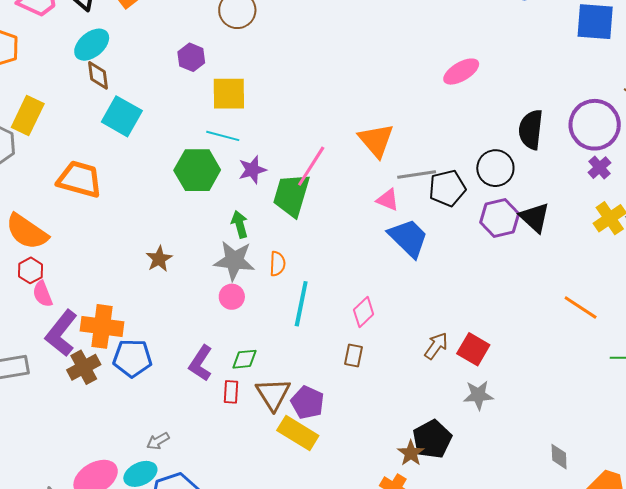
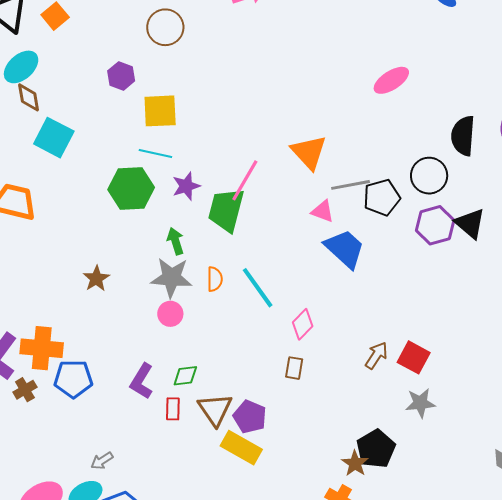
cyan line: (301, 304) -> (258, 288), moved, turned -45
brown cross: (84, 367) -> (25, 390), size x0.7

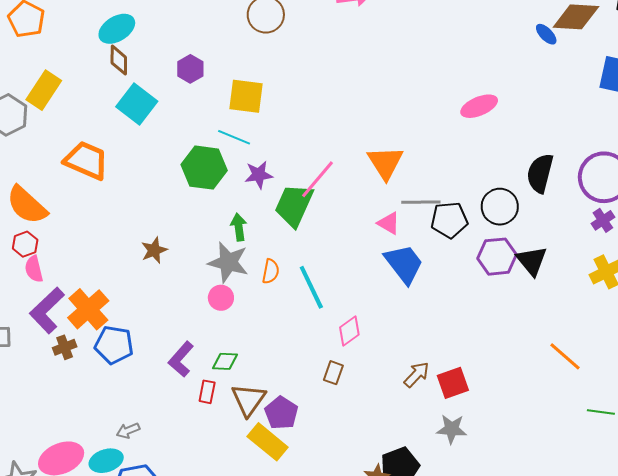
purple hexagon: (121, 76) -> (190, 69), moved
orange cross: (42, 348) -> (88, 309), turned 33
red square: (414, 357) -> (453, 383), turned 32

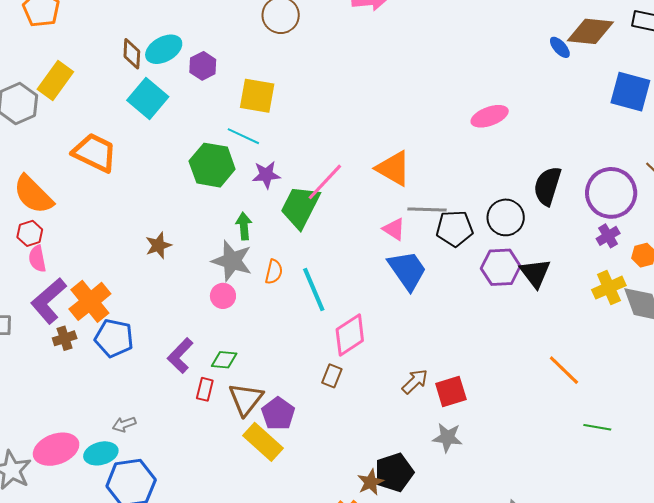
cyan ellipse: (117, 29) -> (164, 49), moved
orange triangle: (385, 163) -> (393, 168), turned -30
pink diamond: (349, 331) -> (350, 335), size x1.4

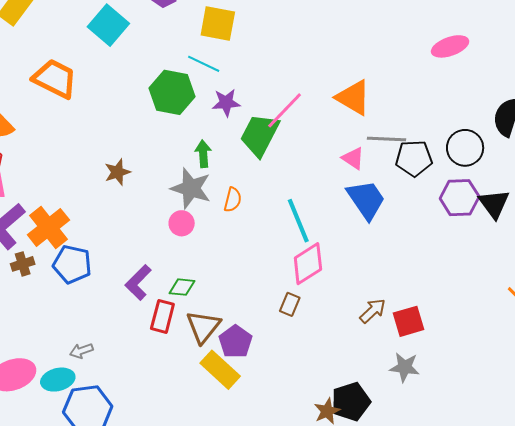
cyan line: (314, 289) -> (298, 221), moved
red rectangle: (205, 389) -> (162, 316), size x1.4

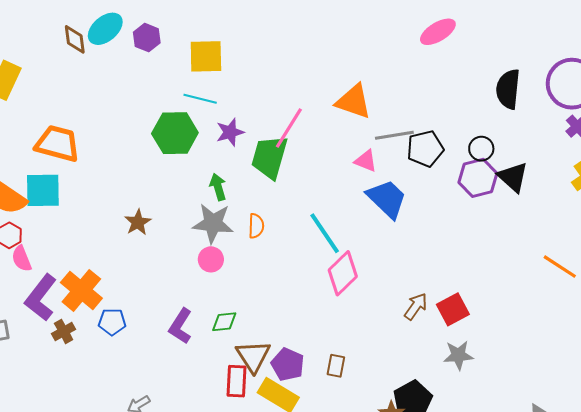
cyan square: (108, 25) -> (43, 190), moved, turned -30
black circle: (465, 148) -> (481, 149), moved, size x0.7
blue pentagon: (72, 264) -> (112, 322), size x0.7
brown rectangle: (290, 304) -> (336, 366), moved
red rectangle: (162, 316) -> (236, 381), moved

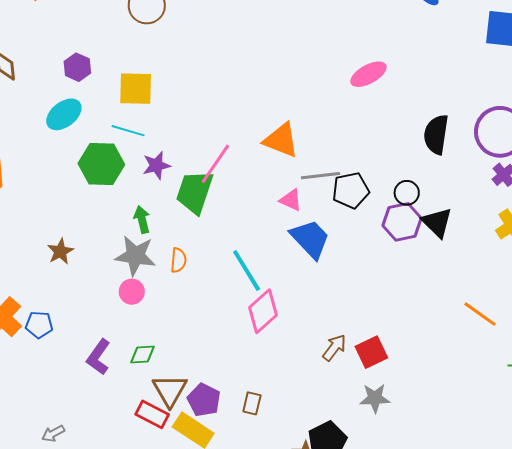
cyan ellipse: (105, 29) -> (64, 114), moved
blue pentagon: (112, 322) -> (39, 325), moved
red rectangle: (236, 381) -> (152, 414), turned -68

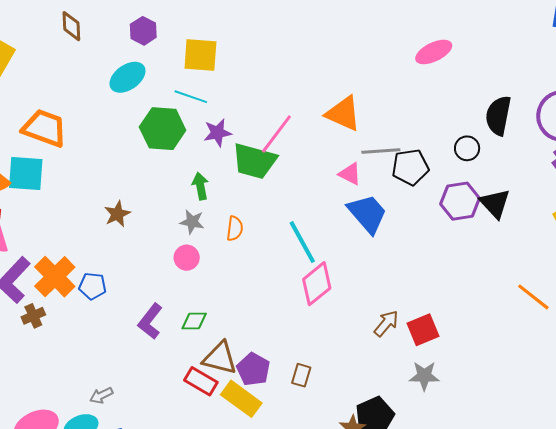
green trapezoid: (195, 192) -> (254, 161), turned -96
black circle: (407, 193) -> (467, 148), moved
gray star: (135, 256) -> (192, 222), size x0.6
brown triangle: (170, 390) -> (220, 358), turned -48

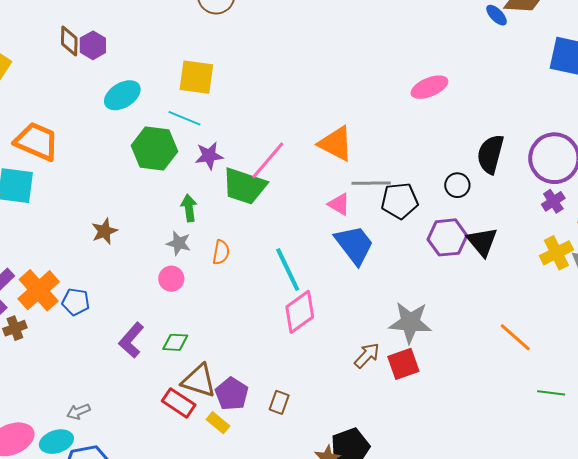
purple hexagon: (143, 31) -> (93, 45), moved
gray star: (424, 376) -> (410, 322), moved, size x1.4
yellow rectangle: (241, 399) -> (218, 423), size x0.6

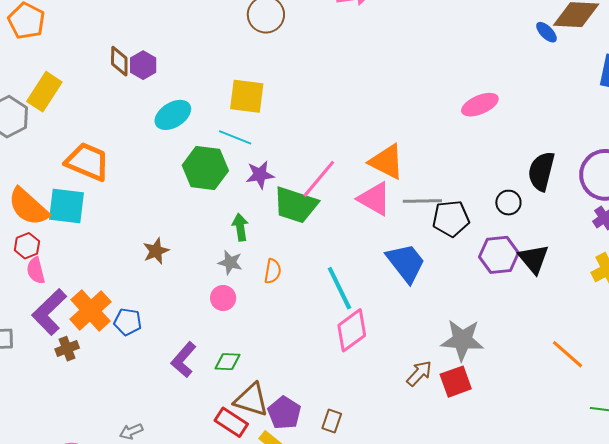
pink triangle: (339, 204) -> (374, 199), moved, size x1.5

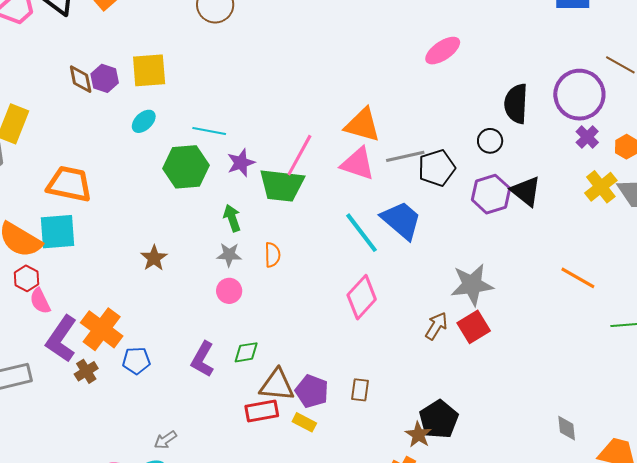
yellow square: (247, 96) -> (149, 70), moved
cyan ellipse: (173, 115) -> (144, 121), size x0.7
cyan line: (339, 288) -> (361, 233), moved
blue pentagon: (128, 322) -> (136, 361), moved
red rectangle: (231, 422) -> (262, 411), turned -32

